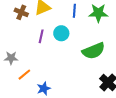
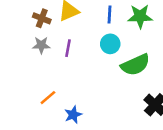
cyan circle: (61, 33) -> (110, 44), moved
gray star: (11, 58) -> (41, 45), moved

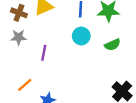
purple line: (68, 48) -> (44, 53), moved
green semicircle: (135, 65) -> (112, 45), moved, size x0.6

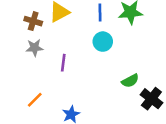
green semicircle: (112, 45) -> (130, 81), moved
orange line: (25, 85) -> (35, 100), moved

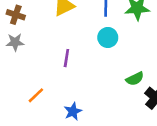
brown cross: (33, 21) -> (16, 15), moved
gray star: (35, 48) -> (15, 42), moved

